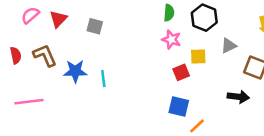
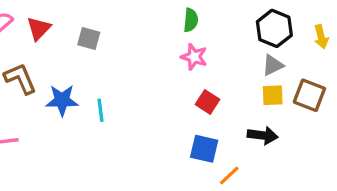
black hexagon: (204, 18) -> (274, 28), moved
yellow square: (198, 57) -> (273, 95), moved
red square: (181, 72) -> (207, 102), turned -35
black arrow: (238, 97) -> (263, 135), moved

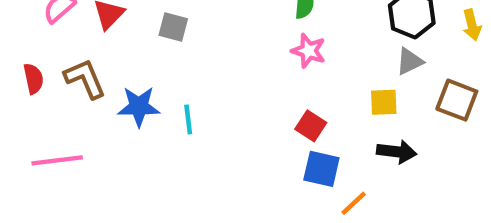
yellow square: (273, 95) -> (384, 102), moved
red square: (207, 102) -> (311, 126), moved

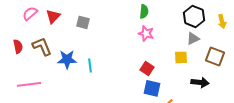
black arrow: (397, 152) -> (200, 82), moved

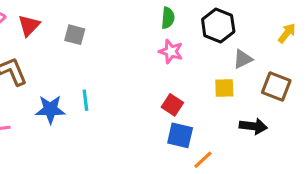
black hexagon: (194, 16) -> (218, 25), moved
yellow arrow: (222, 21) -> (287, 33), turned -128
blue star: (67, 59) -> (50, 109), moved

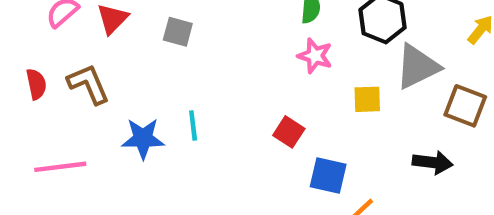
gray triangle: (243, 59) -> (417, 67), size x1.6
yellow square: (224, 88) -> (367, 99), moved
red square: (172, 105) -> (289, 132), moved

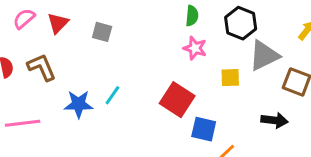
cyan line: (193, 125) -> (112, 95), turned 42
red square: (289, 132) -> (177, 100), size x1.6

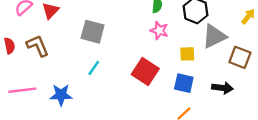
gray square: (102, 32) -> (93, 32), moved, size x1.5
blue star: (79, 104) -> (61, 95), moved
blue square: (204, 129) -> (184, 83), moved

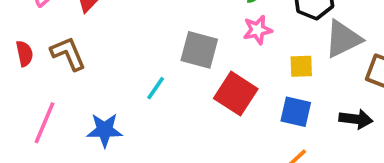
pink star: (159, 30) -> (258, 30), turned -30
gray square: (93, 32) -> (199, 50), moved
pink line: (22, 90) -> (45, 123), turned -60

